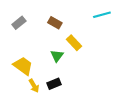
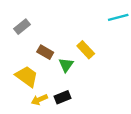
brown rectangle: (55, 23) -> (45, 52), moved
yellow arrow: (34, 86) -> (39, 100), turned 96

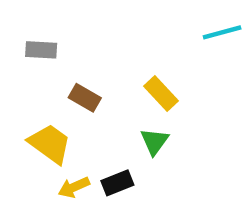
gray rectangle: (22, 27) -> (41, 50), turned 42
green triangle: (66, 65) -> (155, 141), moved

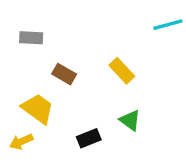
green triangle: (155, 141) -> (130, 120), moved, turned -30
yellow arrow: (74, 187) -> (21, 142), moved

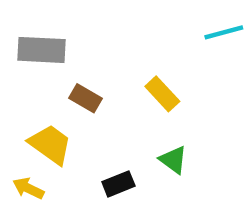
gray rectangle: (31, 38) -> (42, 50), size x1.5
yellow arrow: (21, 142) -> (28, 188), turned 50

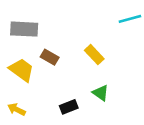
yellow trapezoid: (50, 144) -> (22, 70), moved

